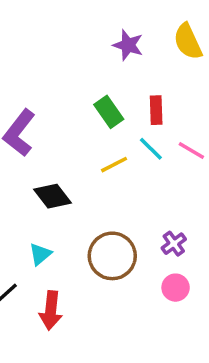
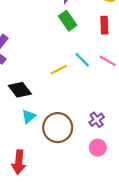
red rectangle: (156, 110) -> (104, 25), moved
green rectangle: (109, 112) -> (68, 21), moved
cyan triangle: (40, 254) -> (29, 116), moved

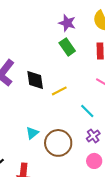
cyan line: (82, 60) -> (87, 111), moved
black diamond: (20, 90) -> (35, 80), moved, turned 30

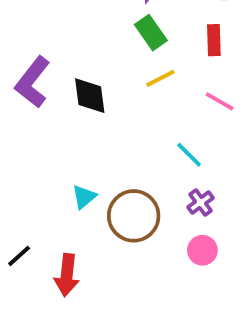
yellow line: (59, 91) -> (160, 78), moved

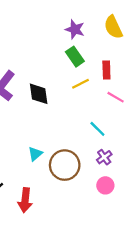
red rectangle: (214, 40) -> (106, 70), moved

